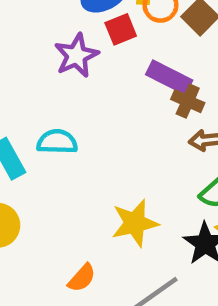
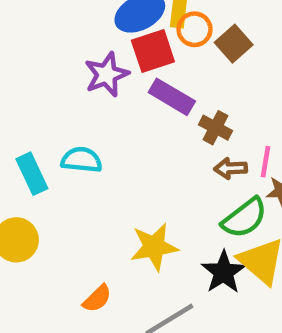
red square: (121, 29) -> (153, 51), size x1.4
purple rectangle: (169, 77) -> (172, 97), moved

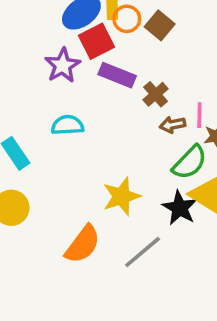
brown cross: (215, 128) -> (156, 94), turned 30
cyan semicircle: (81, 160) -> (67, 125), moved
orange semicircle: (97, 298) -> (83, 244), size x1.6

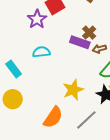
purple rectangle: (117, 75) -> (80, 42), moved

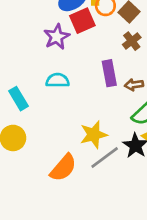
brown cross: (89, 33) -> (132, 41), moved
purple rectangle: (80, 42) -> (109, 73), turned 54
gray line: (86, 120) -> (105, 158), moved

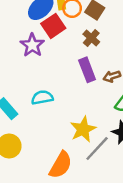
brown cross: (132, 41) -> (91, 38), moved
cyan semicircle: (58, 80) -> (42, 98), moved

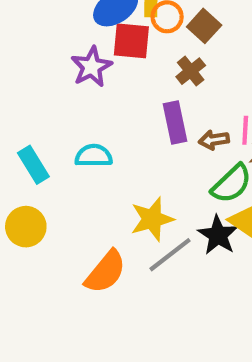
red square: (53, 26) -> (131, 41), turned 30

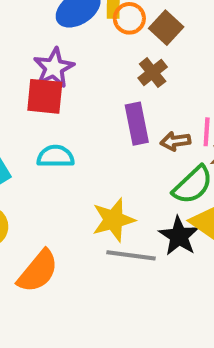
red square: (131, 41) -> (45, 96), moved
gray line: (170, 255) -> (131, 255), turned 45
orange semicircle: (105, 272) -> (38, 271), moved

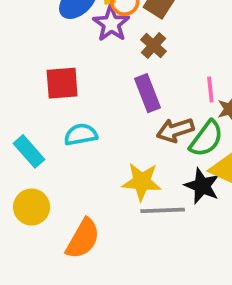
purple star: (54, 68) -> (111, 24), moved
brown arrow: (175, 141) -> (175, 130), moved, size x1.4
yellow star: (113, 220) -> (142, 182), turned 30

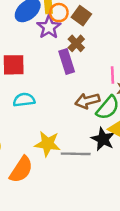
purple rectangle: (147, 93) -> (67, 62), moved
yellow star: (142, 182) -> (48, 144), moved

